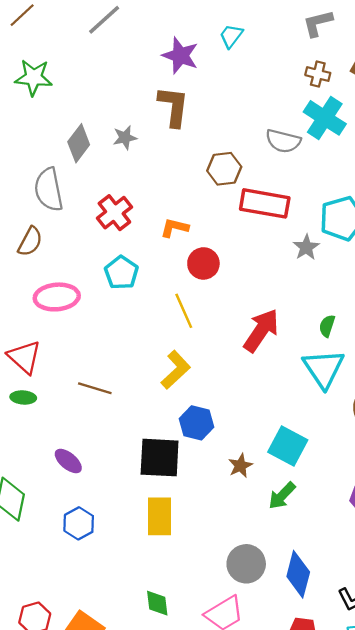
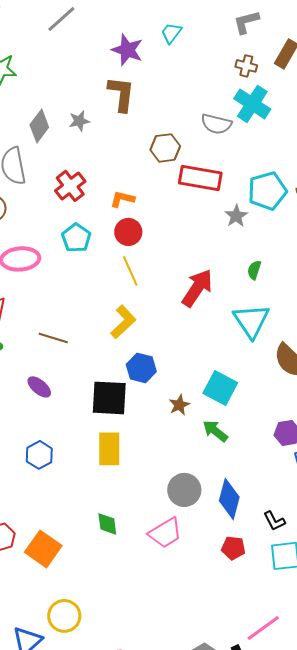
red circle: (203, 263) -> (128, 232), moved
green semicircle: (327, 326) -> (254, 270), moved
purple ellipse: (68, 461) -> (39, 387), moved
green arrow: (282, 496) -> (215, 431), turned 84

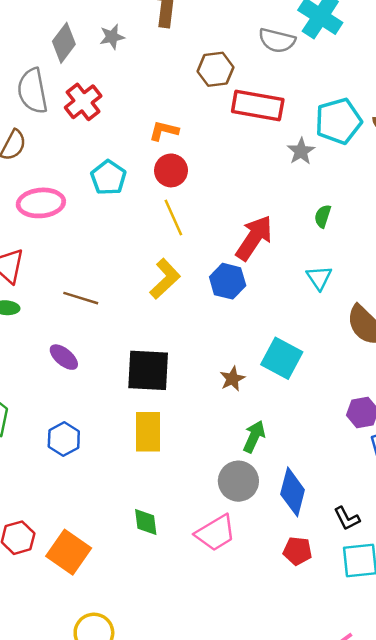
red cross: (70, 186) -> (83, 102), moved
cyan triangle: (251, 321) -> (319, 278), size x0.6
blue hexagon: (141, 368) -> (228, 281), moved
green arrow: (215, 431) -> (254, 437), moved, turned 76

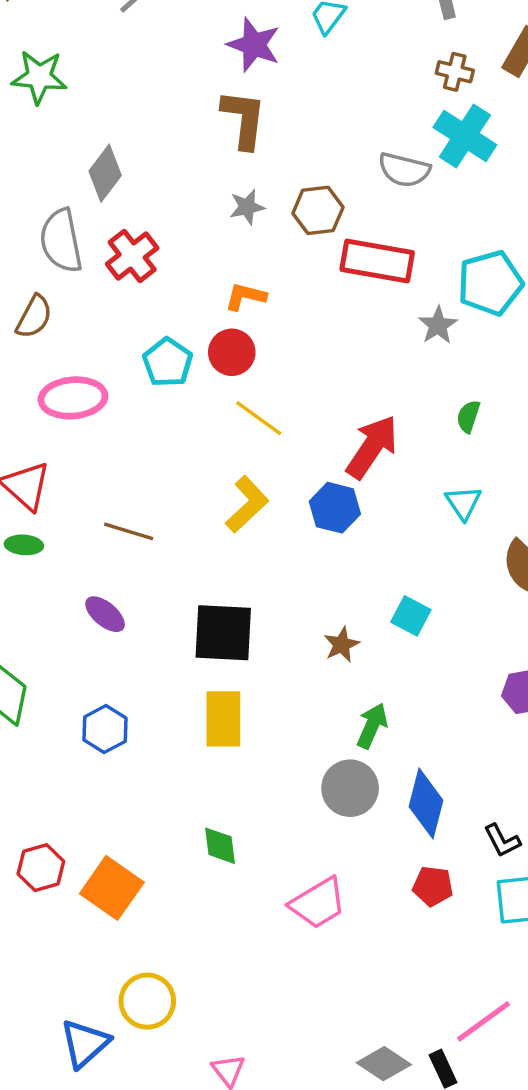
gray star: (112, 37) -> (247, 207), moved
red circle: (171, 170) -> (232, 352), moved
yellow line: (173, 217) -> (259, 418), turned -30
cyan square: (282, 358) -> (411, 616), size x0.7
pink trapezoid: (216, 533) -> (318, 903), moved

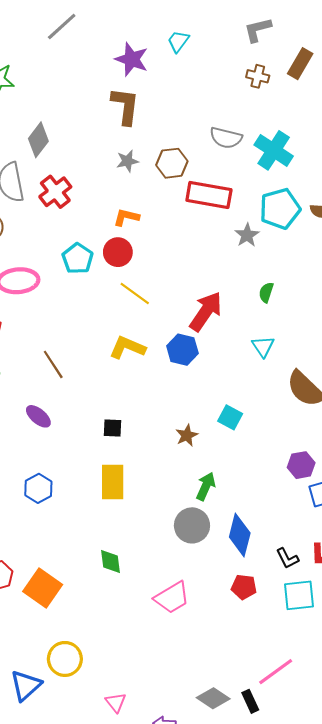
cyan cross: (465, 136) -> (274, 150), moved
yellow L-shape: (247, 504) -> (127, 347), turned -114
brown line: (129, 531) -> (53, 364), turned 40
black square: (223, 633) -> (113, 428), size x0.5

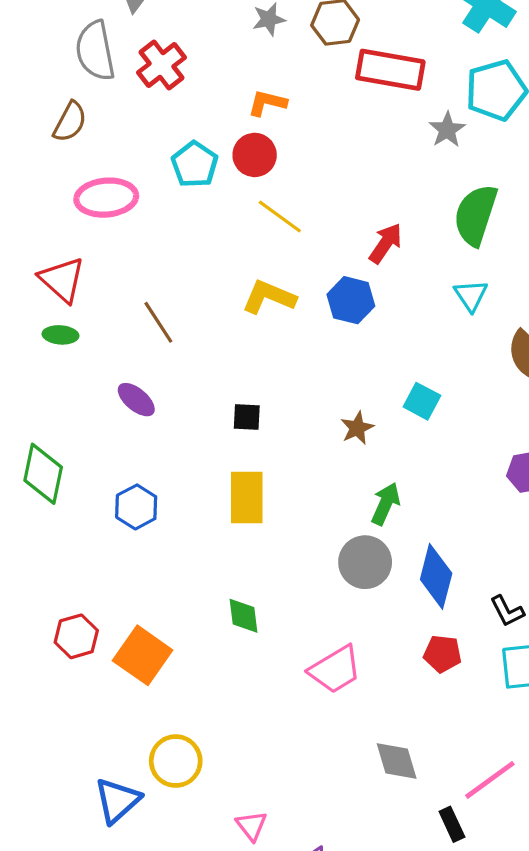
green semicircle: (266, 292) -> (476, 215), size x2.0
red arrow: (206, 311) -> (386, 243), size x0.7
gray diamond: (213, 698) -> (397, 761), moved, turned 40

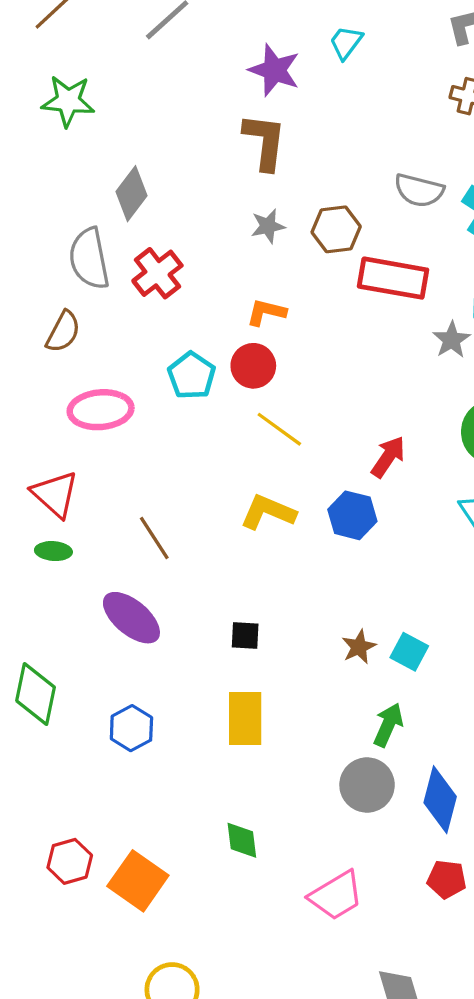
purple ellipse: (136, 400) -> (131, 618), size x1.5
cyan square: (422, 401) -> (409, 652), moved

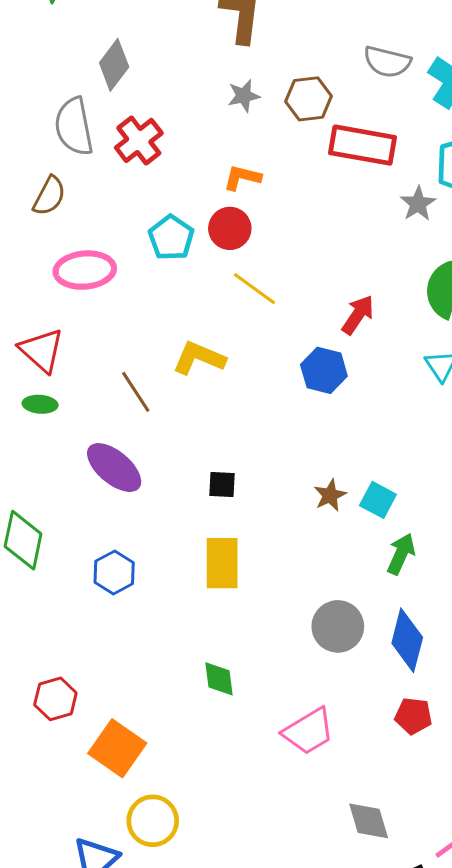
yellow L-shape: (268, 512) -> (199, 358), moved
green arrow: (388, 725) -> (401, 554), moved
orange square: (138, 881) -> (117, 748), moved

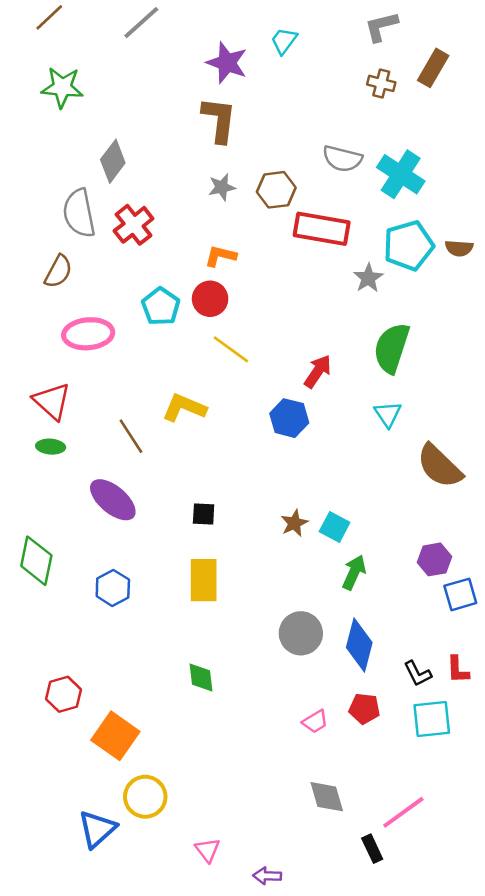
pink trapezoid: (308, 731) -> (315, 722), moved, size x0.6

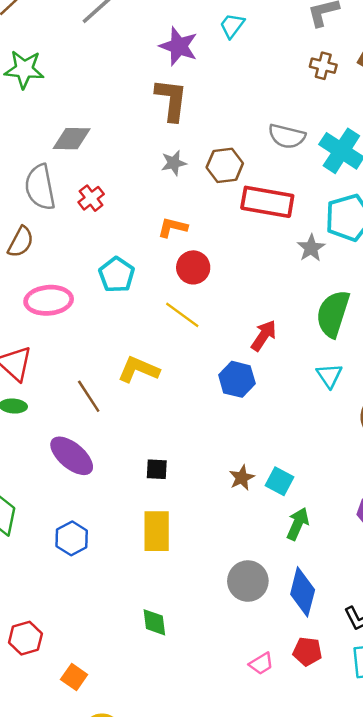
gray diamond: (113, 161) -> (72, 139), turned 54
red cross: (134, 225) -> (91, 198), size x0.7
red circle: (210, 299) -> (193, 267), moved
orange square: (115, 736) -> (74, 677), size x0.6

